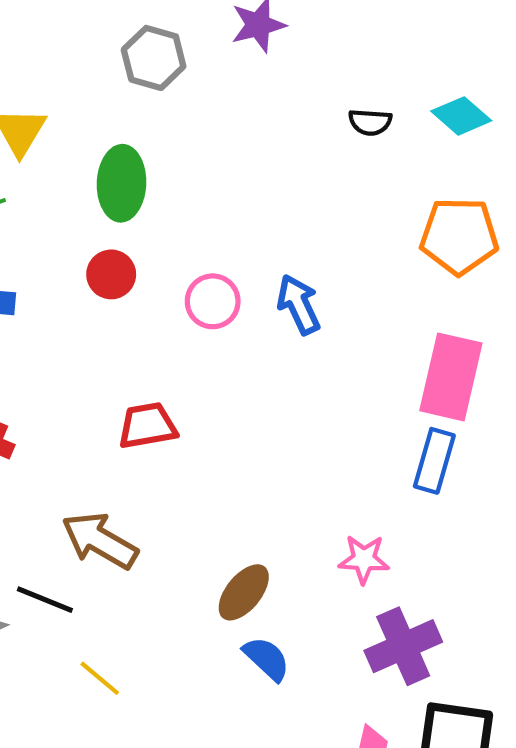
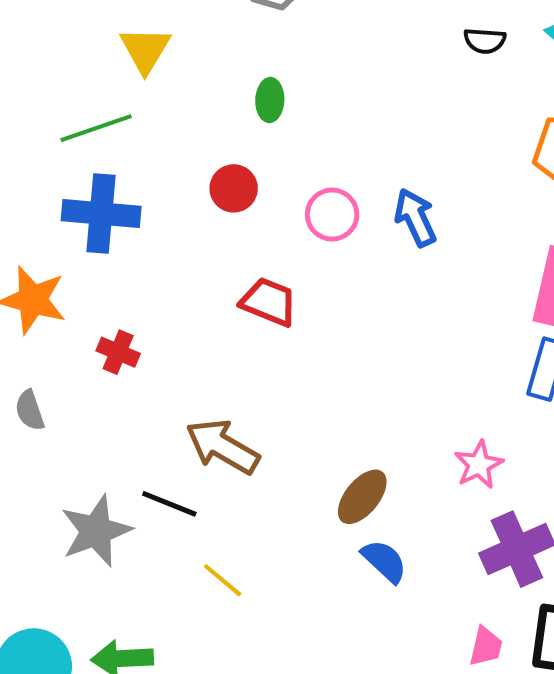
green ellipse: (122, 183) -> (270, 100), moved, size x0.6
red trapezoid: (147, 426) -> (269, 302), moved, turned 32
pink star: (364, 559) -> (479, 465), turned -30

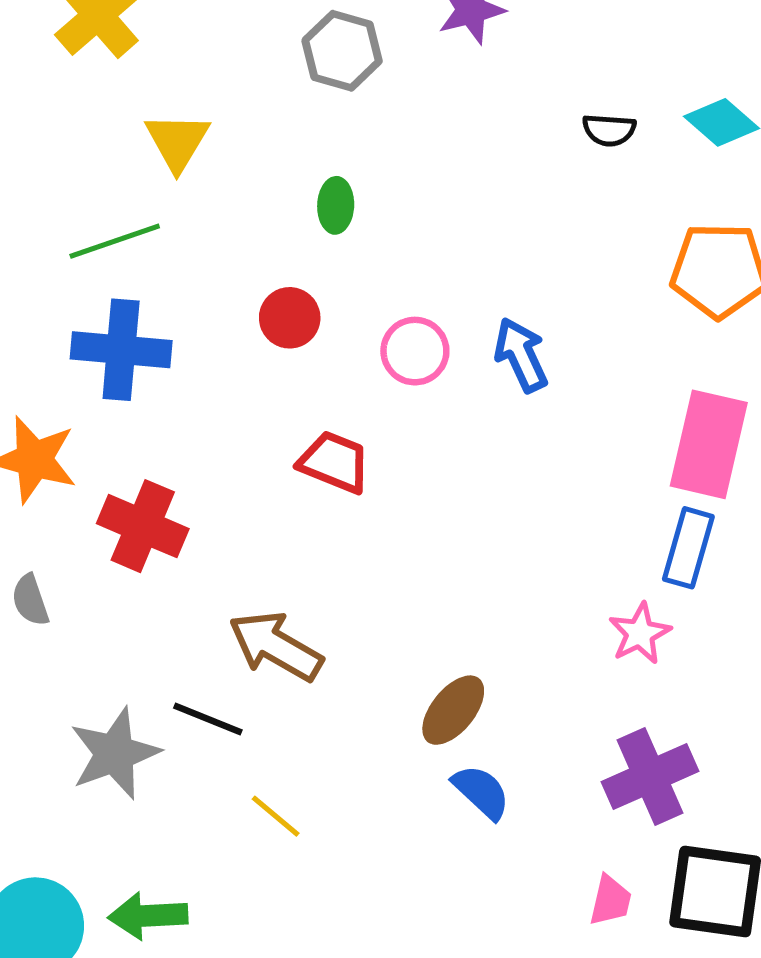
red cross: (118, 352) -> (143, 526), size x1.6
pink star: (479, 465) -> (640, 633), moved

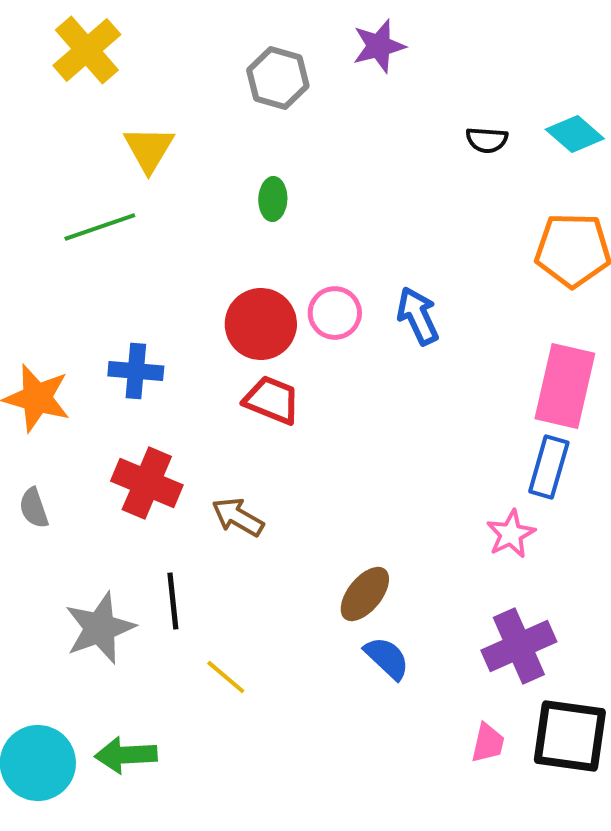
red circle: (290, 318) -> (261, 324), moved, size x1.5
blue cross: (121, 350) -> (136, 371), moved, size x0.7
red cross: (143, 526) -> (147, 483), moved
brown arrow: (276, 646) -> (238, 517), moved, size x0.7
black line: (208, 719) -> (173, 601), turned 62

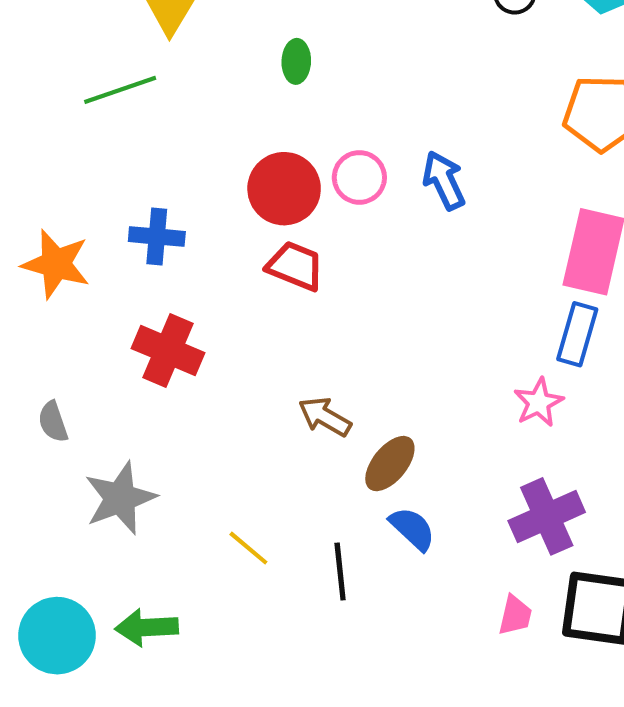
gray semicircle: (34, 508) -> (53, 422), moved
brown arrow: (238, 517) -> (325, 417), moved
black line: (173, 601) -> (340, 571), moved

